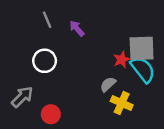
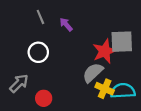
red star: (122, 60) -> (105, 51), size x1.6
cyan semicircle: (143, 69) -> (123, 91), moved, turned -55
gray semicircle: (108, 84) -> (93, 73), size x1.5

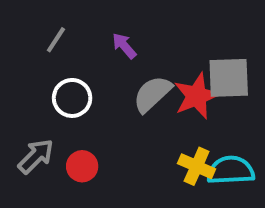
gray line: (40, 17) -> (56, 40), moved, turned 56
gray semicircle: (93, 73) -> (152, 94), moved
red circle: (44, 98) -> (82, 166), moved

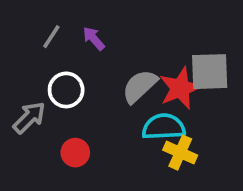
purple arrow: (124, 46) -> (94, 38), moved
gray arrow: (36, 156) -> (29, 118), moved
cyan semicircle: (231, 170) -> (164, 127), moved

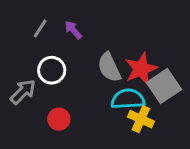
gray square: (210, 72) -> (164, 86), moved, turned -32
gray semicircle: (140, 86) -> (109, 67), turned -72

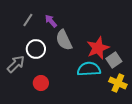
gray semicircle: (109, 67) -> (64, 40), moved
gray square: (164, 86) -> (114, 60), size x0.7
yellow cross: (141, 119) -> (118, 83), moved

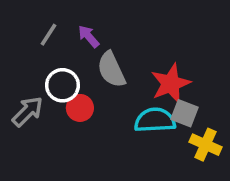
gray square: (114, 60) -> (185, 113), moved, turned -35
red circle: (41, 83) -> (80, 108), moved

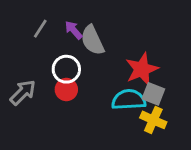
gray semicircle: (111, 70) -> (92, 40), moved
white circle: (62, 85) -> (66, 69), moved
yellow cross: (206, 145) -> (153, 120), moved

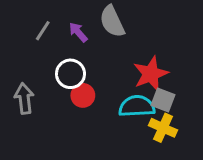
gray semicircle: (92, 40) -> (112, 21), moved
red circle: (66, 89) -> (83, 95), moved
gray arrow: (23, 92) -> (24, 99), turned -52

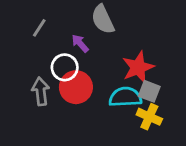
purple arrow: (78, 32) -> (80, 43), moved
red circle: (83, 95) -> (76, 87), size x1.5
gray arrow: (24, 99) -> (41, 91), moved

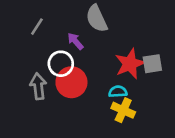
gray square: (149, 91) -> (152, 64), moved, turned -30
cyan semicircle: (125, 97) -> (118, 92), size x0.6
yellow cross: (149, 117) -> (123, 110), moved

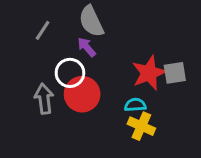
gray semicircle: (97, 19) -> (91, 21), moved

